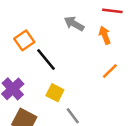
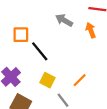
orange square: (24, 40) -> (21, 35), turned 35
orange line: (110, 71) -> (80, 80), moved

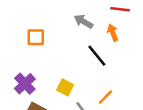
black line: (40, 51) -> (97, 56), moved
orange line: (80, 80) -> (105, 97), moved

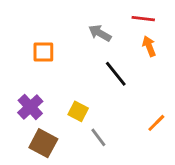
orange arrow: (113, 32) -> (149, 46), moved
orange line: (105, 97) -> (156, 123), moved

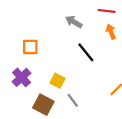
orange square: (43, 52) -> (30, 47), moved
brown square: (43, 143) -> (43, 105), moved

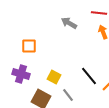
black line: (86, 52) -> (89, 76), moved
purple cross: (22, 77) -> (21, 74), turned -30

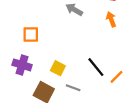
gray line: (68, 95) -> (73, 88), turned -32

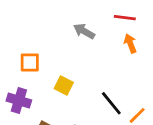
yellow square: (58, 68) -> (64, 86), moved

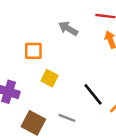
orange square: (30, 62) -> (33, 51), moved

